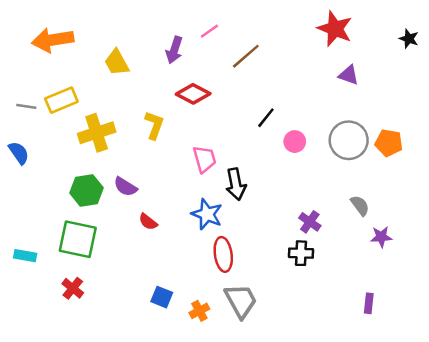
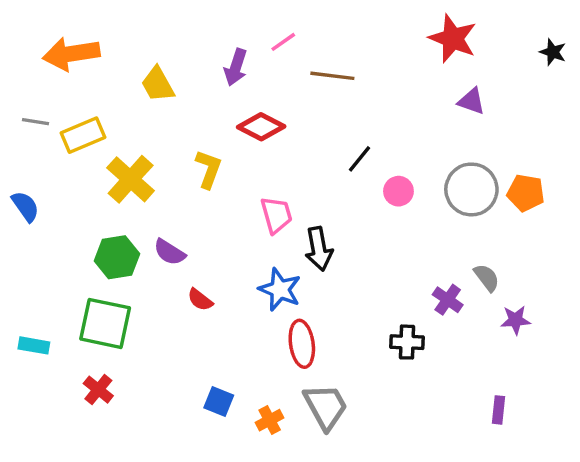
brown line: (246, 56) -> (332, 76), turned 48
gray line: (26, 106) -> (36, 122), moved
yellow cross: (97, 133) -> (131, 179), turned -30
purple cross: (310, 222) -> (448, 300), moved

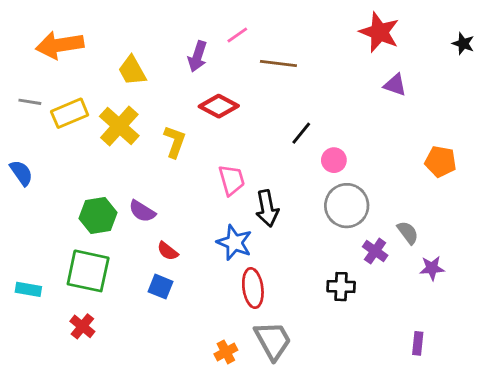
yellow cross: (131, 179) -> (119, 126), moved
gray circle: (471, 189) -> (347, 206), moved
blue square: (219, 401) -> (161, 287), moved

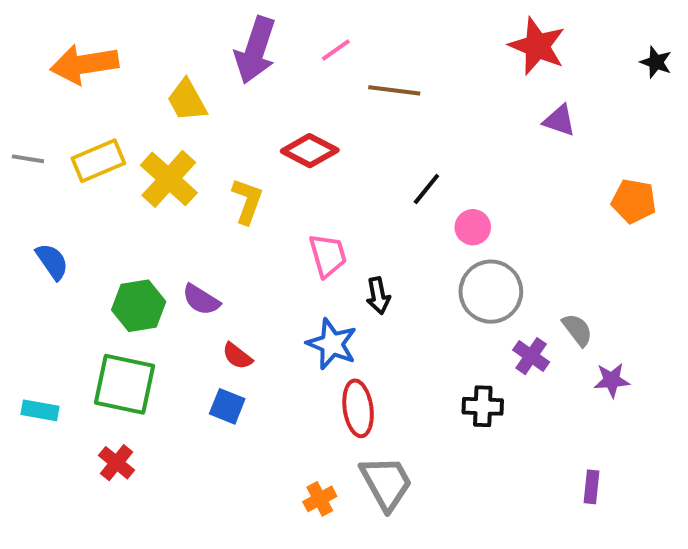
purple arrow: (197, 56) -> (255, 50), moved, size x1.5
gray line: (30, 102) -> (28, 159), moved
orange pentagon: (440, 162) -> (634, 201), moved
blue semicircle: (21, 173) -> (52, 261), moved
black arrow: (267, 208) -> (378, 296), size x0.7

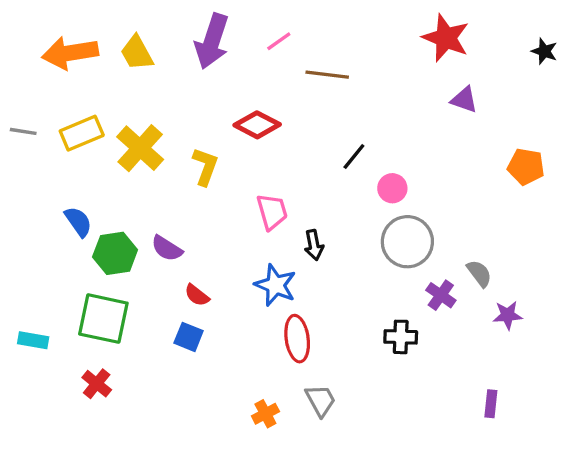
yellow trapezoid: (187, 100) -> (137, 53), moved
blue semicircle: (52, 261) -> (78, 222), moved
gray trapezoid: (386, 483) -> (321, 400), size x0.7

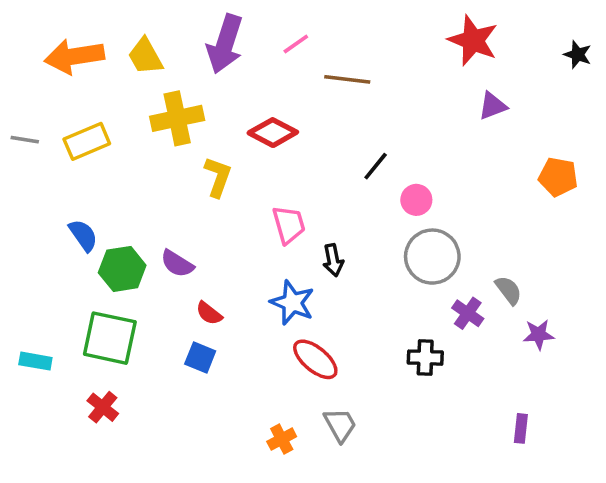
purple triangle: (464, 100) -> (493, 106), turned -40
yellow cross: (140, 148) -> (177, 118), moved, turned 36
red ellipse: (297, 339) -> (315, 359), turned -42

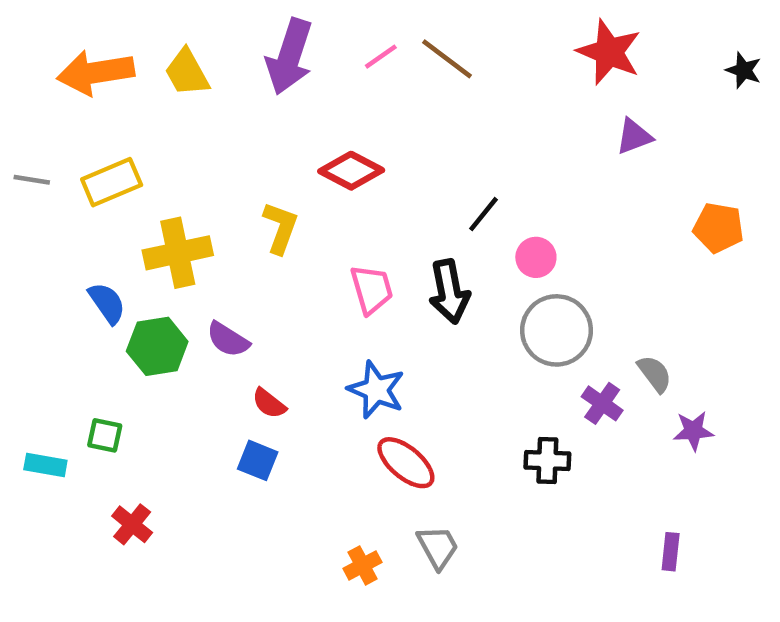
brown line: (347, 79) -> (447, 59), moved, turned 30
yellow cross: (177, 118) -> (178, 253), moved
black arrow: (333, 260) -> (449, 292), moved, size x1.5
green square: (110, 338) -> (105, 435), moved, size x0.5

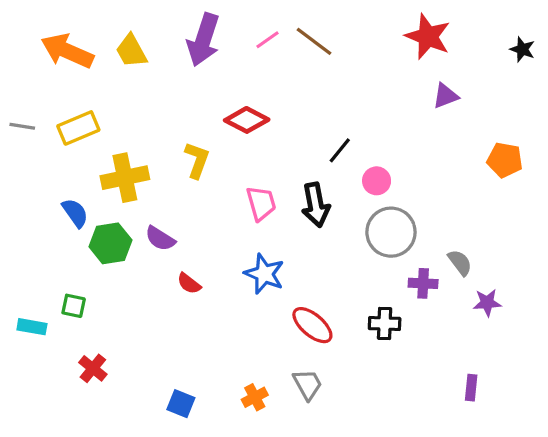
orange arrow: (96, 73) -> (67, 51), turned 33
purple cross: (602, 403) -> (423, 283), turned -32
blue square: (258, 460) -> (181, 404), moved
red ellipse: (406, 463) -> (312, 325), moved

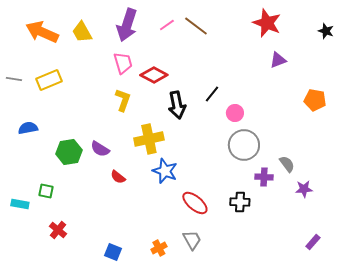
yellow cross: (125, 178) -> (149, 139), moved
pink trapezoid: (261, 203) -> (123, 63), moved
black arrow: (316, 205) -> (177, 105), moved
blue semicircle: (75, 213) -> (28, 128), moved, turned -66
purple rectangle: (471, 388) -> (313, 242), moved, turned 35

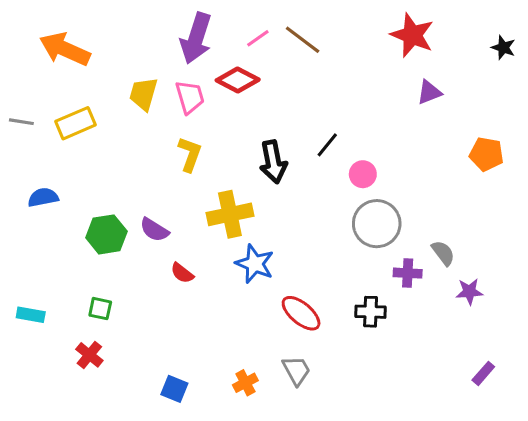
yellow trapezoid: (82, 32) -> (143, 94), moved, turned 45
red diamond: (154, 75) -> (238, 80), moved
green square: (46, 191) -> (100, 309), moved

